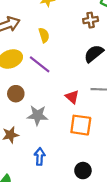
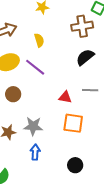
brown cross: (91, 20) -> (82, 26), size x1.5
red triangle: (72, 97) -> (65, 97), turned -32
gray star: (37, 115) -> (33, 126), moved

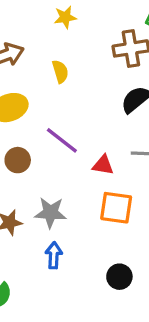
purple line: (35, 67) -> (62, 140), moved

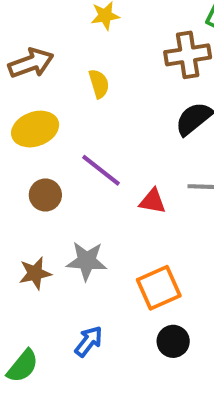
orange square: (116, 208) -> (159, 288), moved, turned -32
blue arrow: (54, 255) -> (89, 341), moved, turned 35

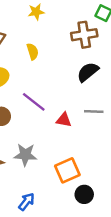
black circle: (173, 341) -> (84, 194), moved

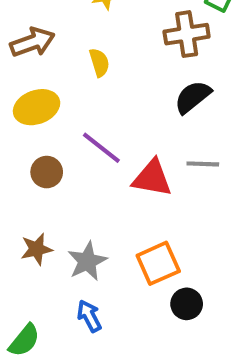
red triangle: (64, 120) -> (152, 178), size x1.5
gray star: (25, 155) -> (87, 261), moved, turned -30
blue arrow: (27, 202) -> (89, 316), turned -66

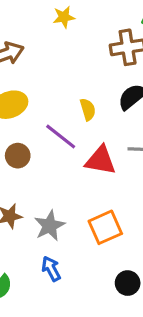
yellow semicircle: (99, 63) -> (88, 109), moved
black circle: (187, 304) -> (128, 283), moved

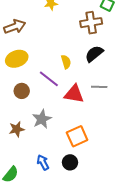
gray star: (50, 226) -> (42, 119), moved
black circle: (128, 283) -> (70, 162), moved

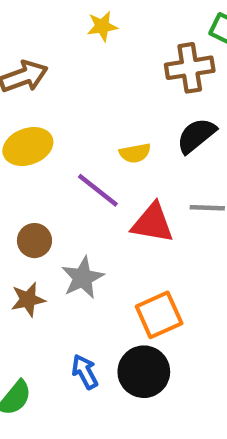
yellow semicircle: (66, 62) -> (135, 153), turned 96
brown circle: (22, 91) -> (34, 241), moved
black circle: (70, 162) -> (144, 372), size x1.5

